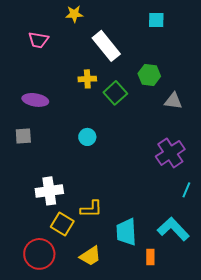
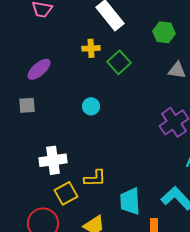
green hexagon: (149, 75) -> (164, 32), moved
purple ellipse: (35, 100) -> (39, 69), turned -50
yellow square: (62, 224) -> (66, 193), turned 30

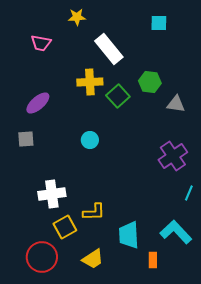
green hexagon: (164, 32) -> (150, 82), moved
yellow cross: (91, 48) -> (90, 82), size x1.4

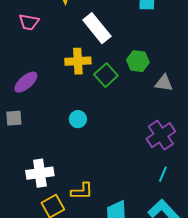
cyan line: (189, 193) -> (163, 174), moved

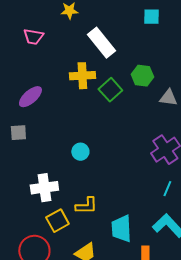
cyan circle: (78, 119) -> (80, 152), moved

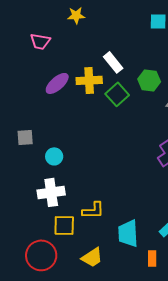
white rectangle: (101, 43) -> (113, 62), moved, size x0.7
purple ellipse: (30, 97) -> (57, 83), moved
cyan circle: (80, 152) -> (54, 156), moved
yellow square: (57, 221) -> (64, 225), turned 30

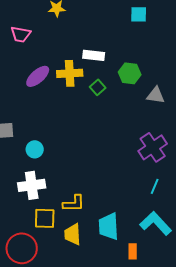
white rectangle: (113, 62) -> (94, 55), turned -45
green square: (117, 94) -> (98, 87), size x0.7
yellow trapezoid: (92, 257) -> (73, 234), moved, turned 120

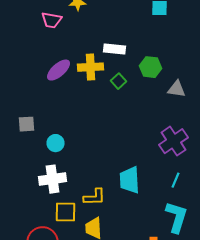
pink trapezoid: (21, 34) -> (52, 20), moved
cyan L-shape: (156, 223) -> (176, 217), turned 60
cyan trapezoid: (109, 226) -> (130, 180), moved

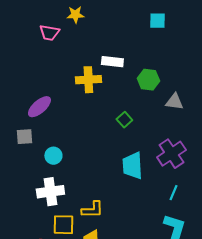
purple ellipse: (58, 70) -> (39, 107), moved
green square: (118, 81) -> (124, 120), moved
cyan trapezoid: (130, 180) -> (132, 166), moved

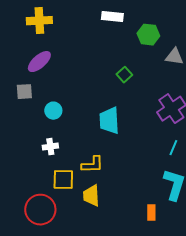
yellow cross: (88, 80) -> (39, 21), moved
cyan trapezoid: (132, 166) -> (109, 121), moved
white cross: (50, 192) -> (50, 147), size x0.6

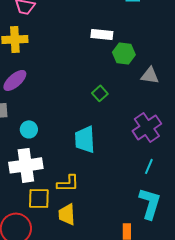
white rectangle: (112, 17) -> (102, 34), moved
white cross: (50, 147) -> (26, 165), size x2.0

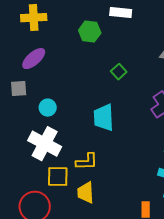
green hexagon: (124, 53) -> (90, 32), moved
white cross: (26, 165) -> (45, 144), turned 36

